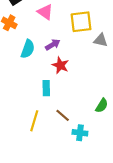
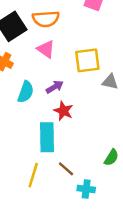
cyan rectangle: (46, 88) -> (47, 137), size x1.6

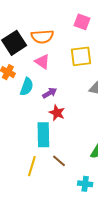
yellow square: (87, 60) -> (81, 56), moved
cyan semicircle: (26, 92) -> (27, 87), moved
cyan cross: (86, 189) -> (85, 184), moved

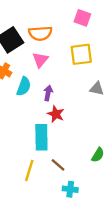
pink triangle: (42, 62) -> (40, 60), turned 35
purple arrow: (50, 93) -> (48, 93), turned -48
cyan cross: (85, 184) -> (70, 189), moved

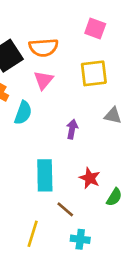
purple arrow: (48, 93) -> (72, 129), moved
red star: (56, 114) -> (90, 178), moved
yellow line: (29, 170) -> (33, 234), moved

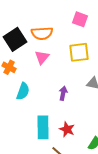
cyan semicircle: (23, 113) -> (23, 91), moved
red star: (90, 178) -> (67, 129), moved

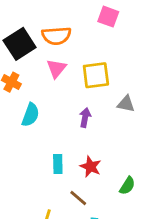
yellow square: (79, 52) -> (96, 75), moved
cyan rectangle: (43, 127) -> (58, 164), size x0.6

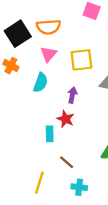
cyan semicircle: (30, 115) -> (41, 83), moved
red star: (90, 167) -> (66, 119), moved

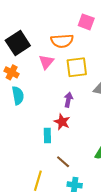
orange semicircle: (48, 27) -> (62, 41), moved
cyan semicircle: (41, 83) -> (18, 96), moved, turned -30

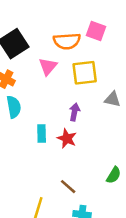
pink square: (86, 22) -> (96, 31), moved
cyan rectangle: (47, 135) -> (42, 133), moved

